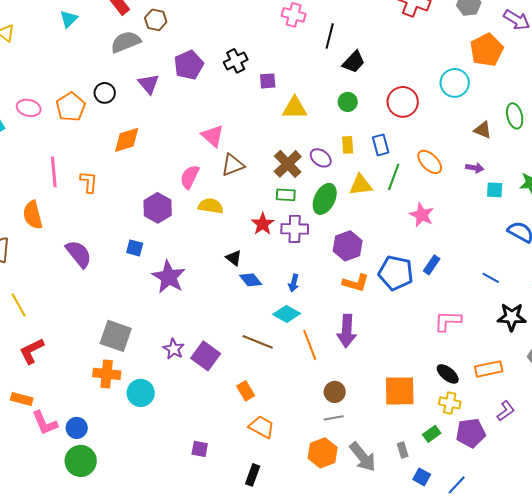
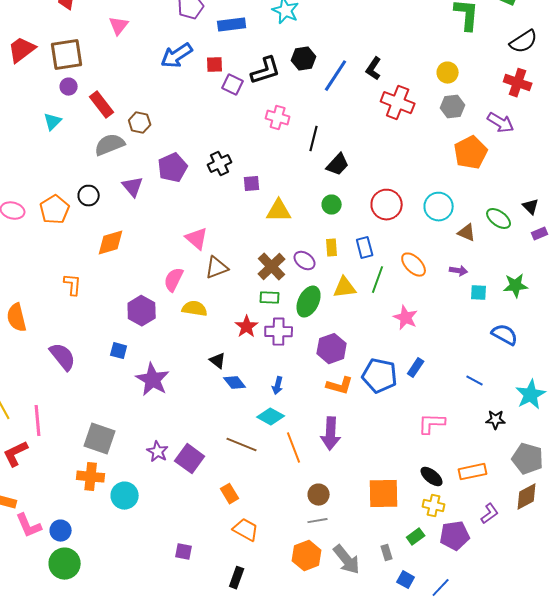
cyan circle: (455, 83) -> (439, 207), moved
green ellipse: (515, 116) -> (499, 219), turned -40
pink line: (54, 172) -> (38, 421), moved
black star: (512, 317) -> (496, 420), size x0.7

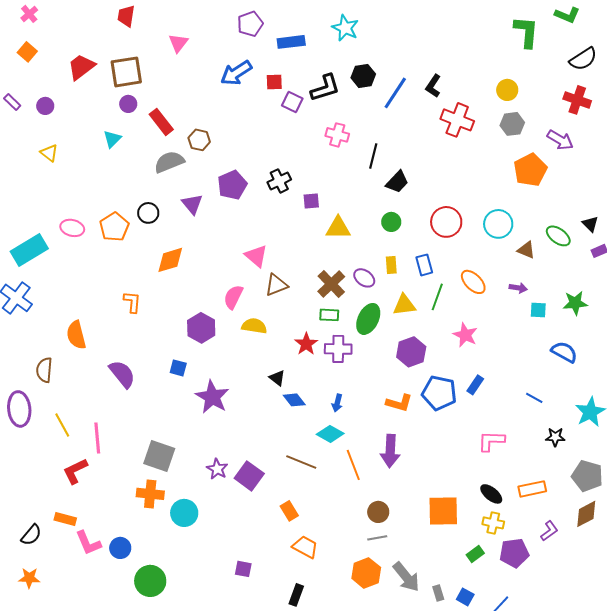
purple hexagon: (332, 349) -> (411, 352), moved
gray rectangle: (387, 553) -> (438, 593), moved
green circle: (65, 564) -> (150, 581), moved

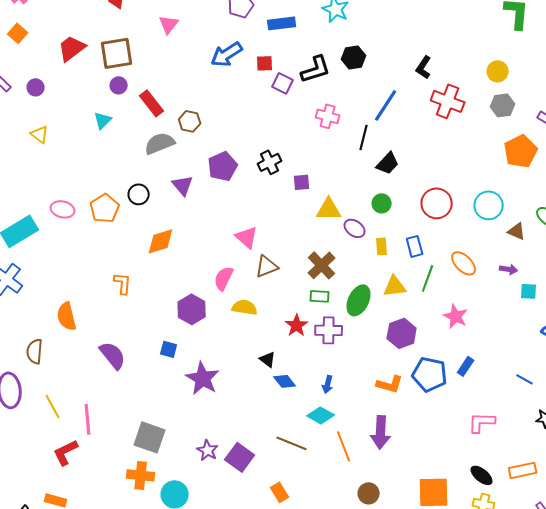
blue line: (395, 93) -> (386, 105), moved
purple ellipse: (364, 278) -> (355, 228), moved

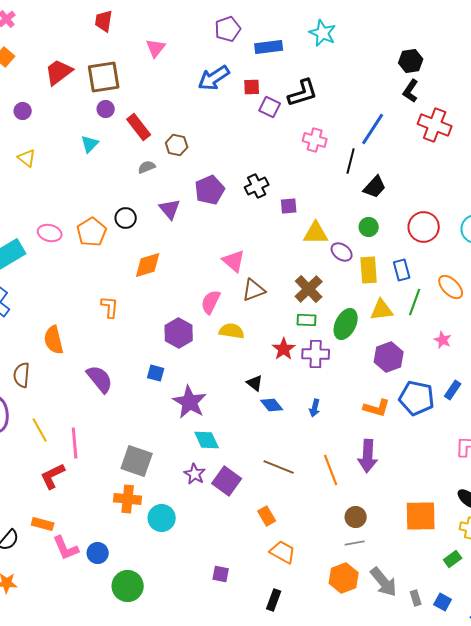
black hexagon: (354, 57) -> (411, 61), moved
gray semicircle: (160, 143) -> (147, 167), size x0.6
yellow rectangle: (382, 246) -> (369, 270), size x1.5
pink star: (456, 316) -> (443, 340), size x0.7
cyan diamond: (321, 415) -> (207, 440), moved, turned 36

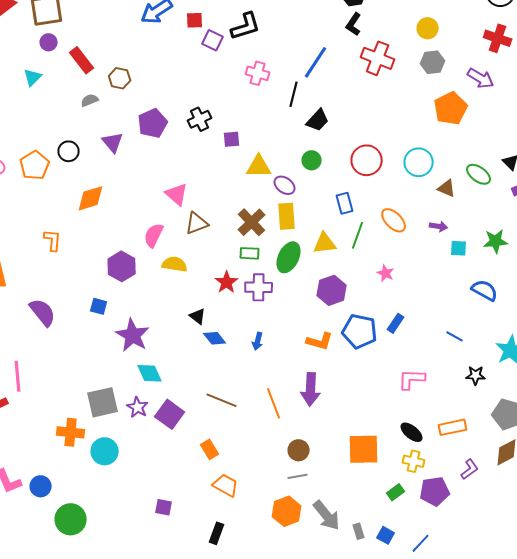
yellow rectangle: (369, 270) -> (287, 216), moved
gray square: (137, 461) -> (103, 402), moved, turned -32

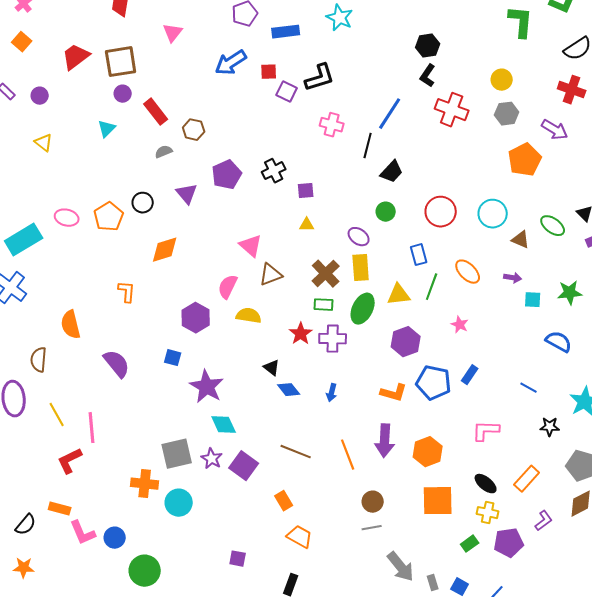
yellow triangle: (259, 166) -> (307, 225), moved, size x0.6
orange rectangle: (453, 427) -> (527, 479), turned -36
orange hexagon: (287, 511) -> (428, 452), moved

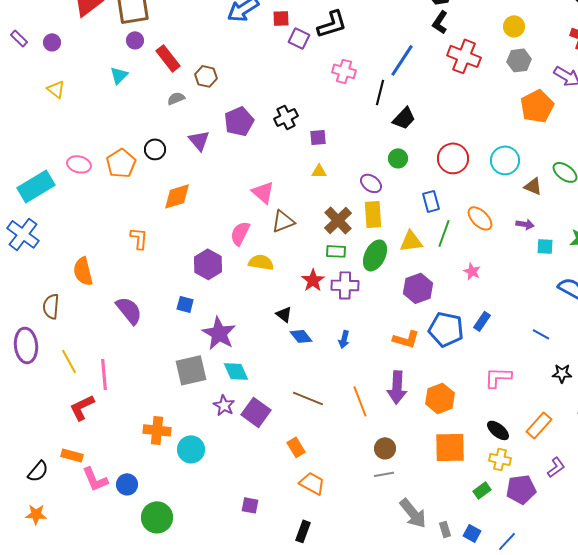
gray square: (177, 454) -> (191, 370), moved

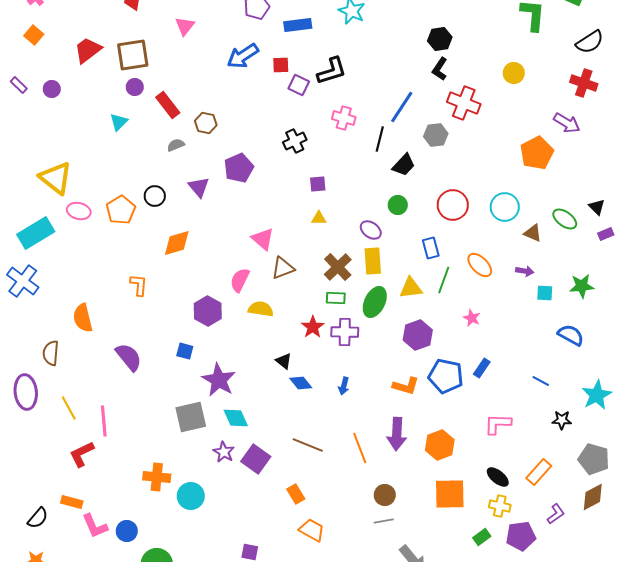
gray hexagon: (519, 60) -> (436, 135), moved
yellow triangle: (56, 89) -> (56, 178), moved, size x1.8
black cross: (286, 117) -> (295, 141), moved

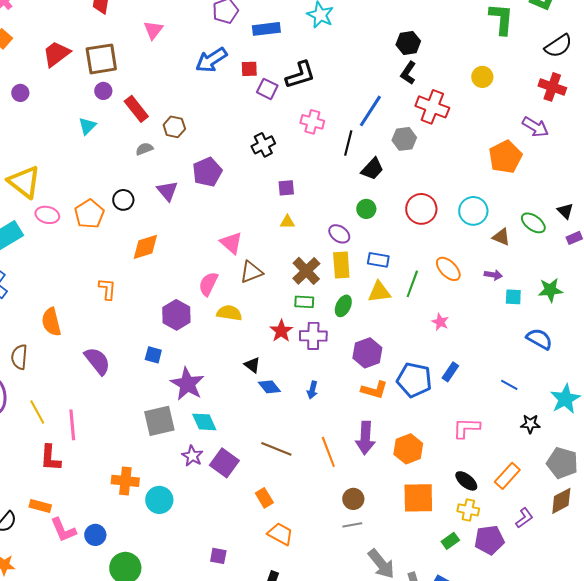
blue rectangle: (431, 248) -> (378, 260), moved, turned -65
green ellipse: (375, 302) -> (343, 306), size x0.7
purple hexagon: (418, 335) -> (367, 353), moved
red L-shape: (82, 454) -> (50, 458), turned -60

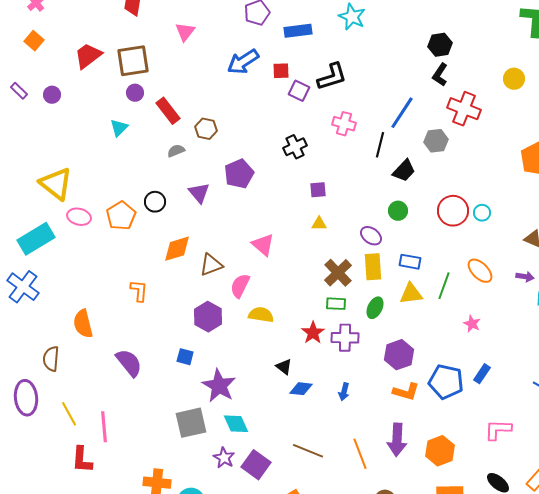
cyan circle: (473, 211) -> (482, 213), moved, size x0.6
brown triangle: (251, 272) -> (211, 265), moved
blue diamond: (269, 387) -> (301, 389), turned -45

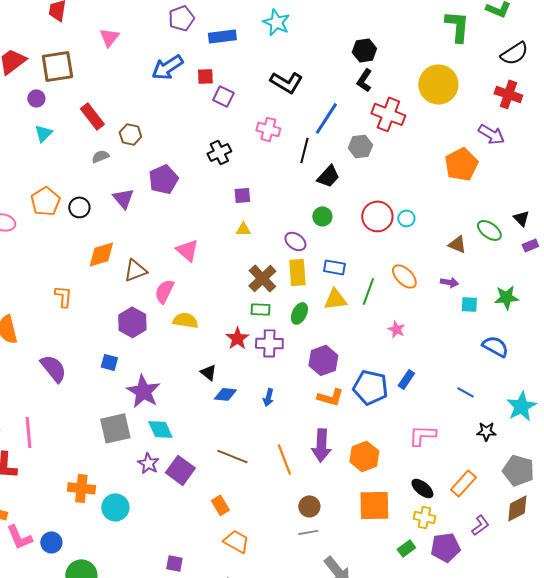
black L-shape: (332, 77) -> (286, 82), moved, turned 48
yellow circle: (514, 79) -> (438, 84), size x1.8
purple circle: (135, 93) -> (36, 98), moved
orange pentagon: (121, 216) -> (45, 201), moved

